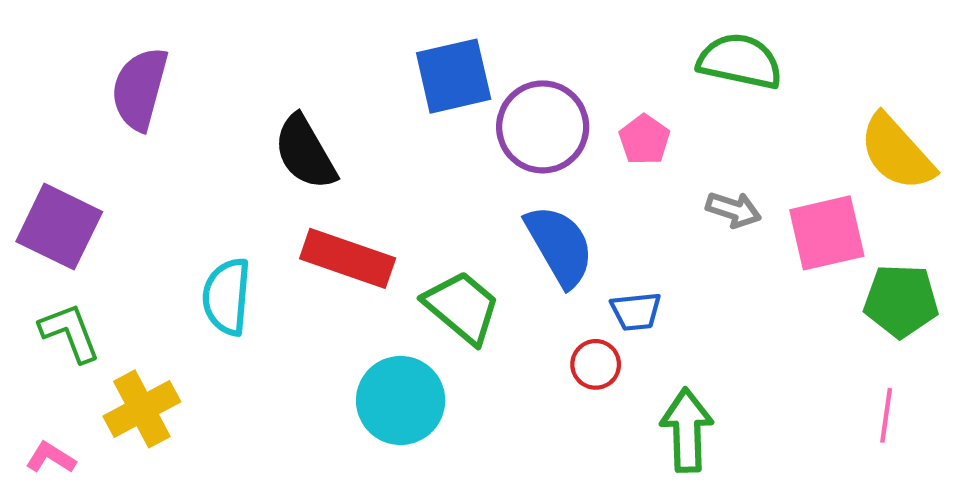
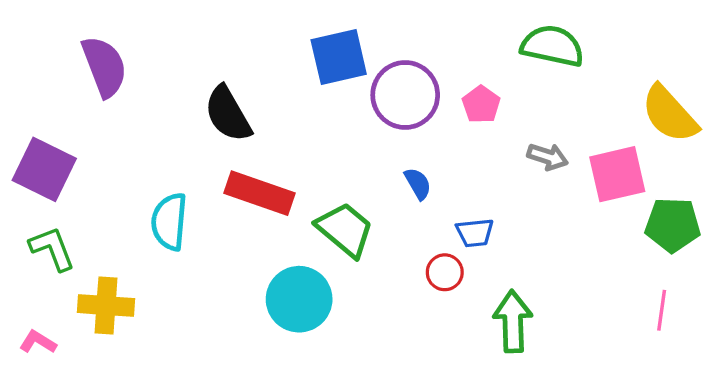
purple semicircle: (140, 89) -> (104, 66), turned 144
blue semicircle: (560, 246) -> (418, 184), size x0.5
yellow cross: (142, 409) -> (106, 306), turned 32

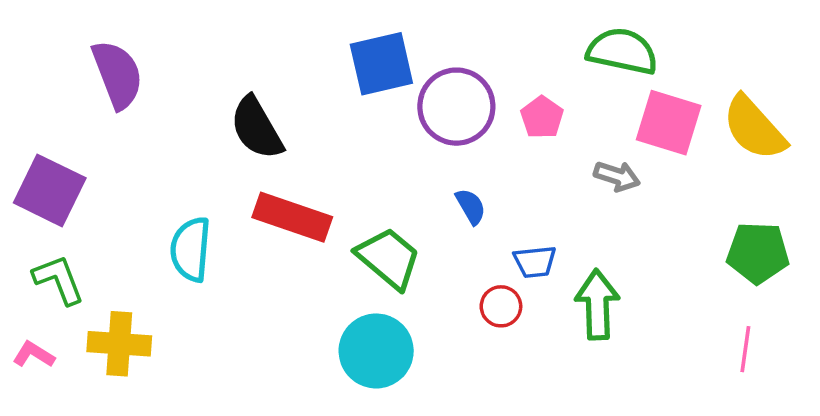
pink square: (617, 174) -> (669, 123), moved, turned 30
cyan circle: (299, 299) -> (376, 351), moved
green arrow: (513, 321) -> (597, 305), moved
pink L-shape: (38, 342) -> (34, 355), moved

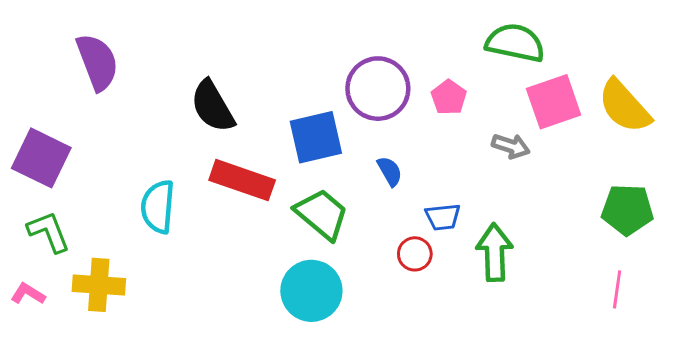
blue square: (381, 64) -> (316, 137), moved
pink square: (669, 123) -> (554, 102), turned -36

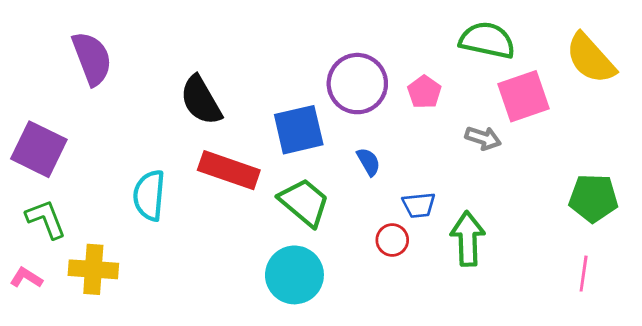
yellow semicircle: (624, 106) -> (591, 58), moved

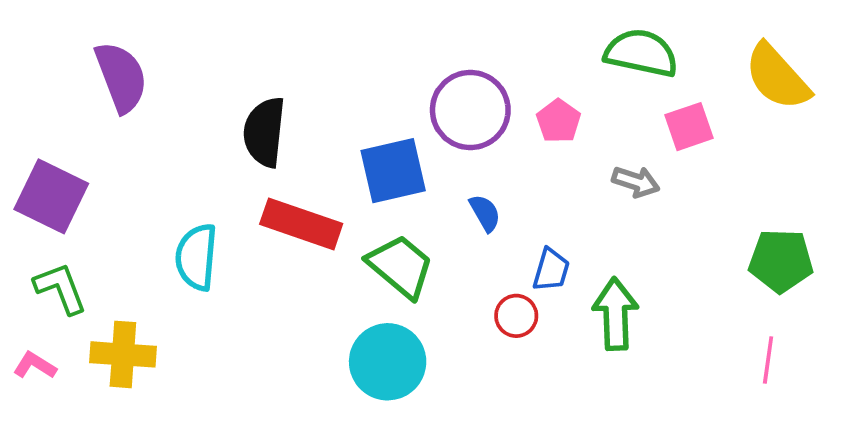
pink square: (524, 96) -> (689, 127), size x0.7
black semicircle: (201, 100) -> (264, 132), turned 36
blue trapezoid: (419, 205) -> (551, 270), turned -68

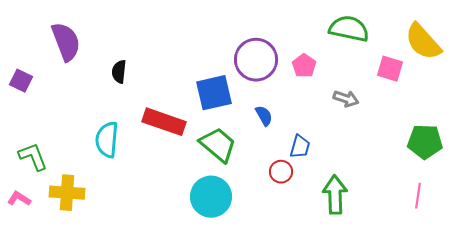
pink square: (689, 127) -> (390, 69), moved, turned 36
black semicircle: (264, 132) -> (119, 72), moved, size x0.6
purple square: (51, 196) -> (21, 81), moved, size x0.6
green arrow: (615, 314) -> (335, 195), moved

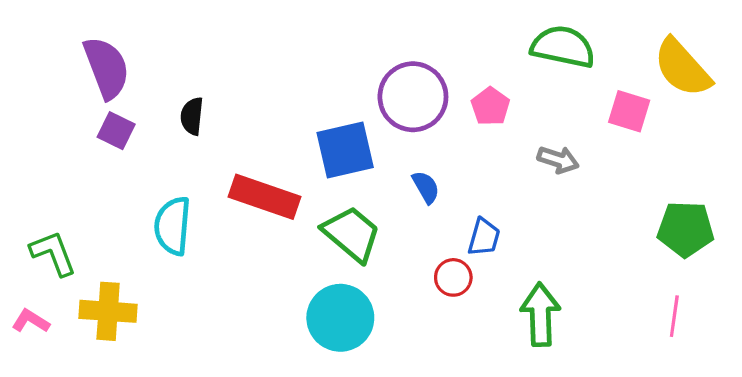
purple square: (21, 81) -> (116, 131), moved

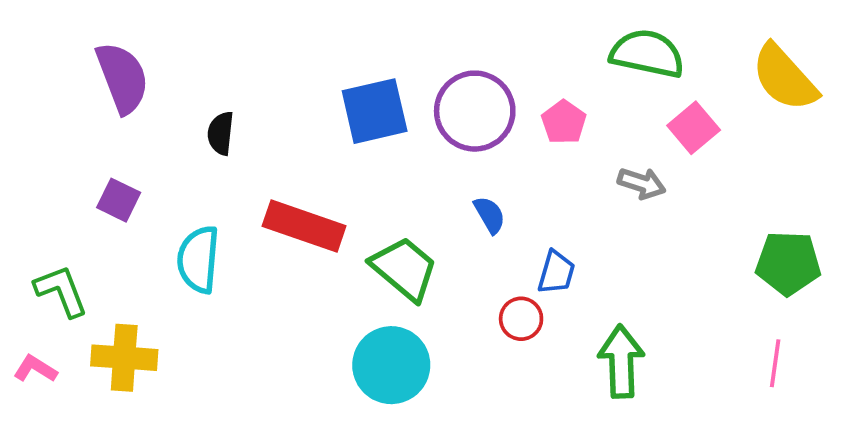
pink square: (629, 111) -> (694, 128), moved, turned 33
purple square: (116, 131) -> (119, 200), moved
blue square: (345, 150) -> (375, 111), moved

